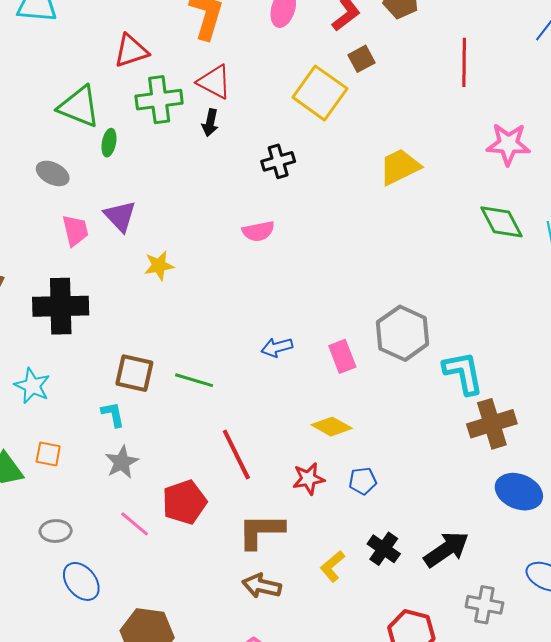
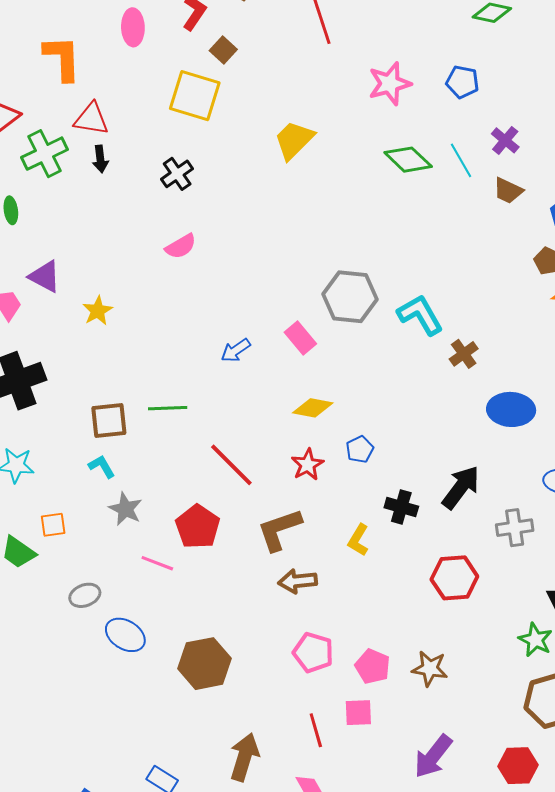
brown cross: (492, 424) -> (464, 354), size x0.6

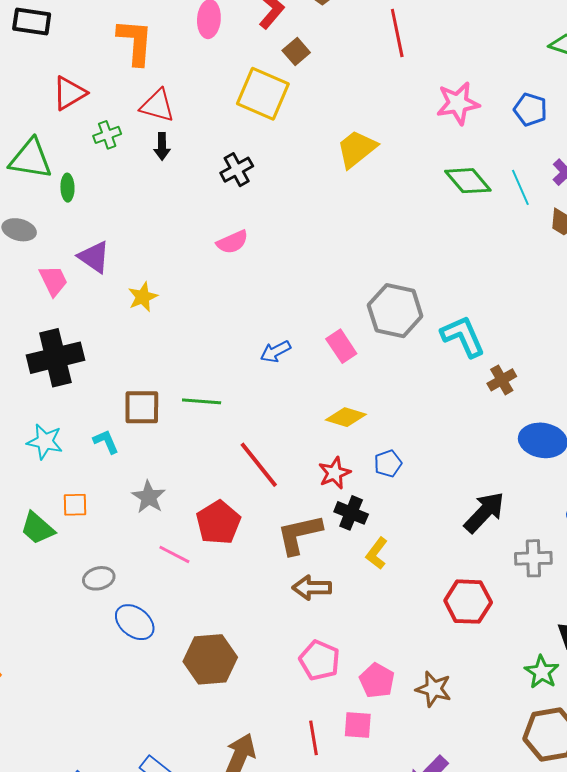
green cross: (45, 154) -> (107, 135), size x0.6
cyan L-shape: (102, 466) -> (106, 442), moved
black cross: (401, 507) -> (351, 513), moved

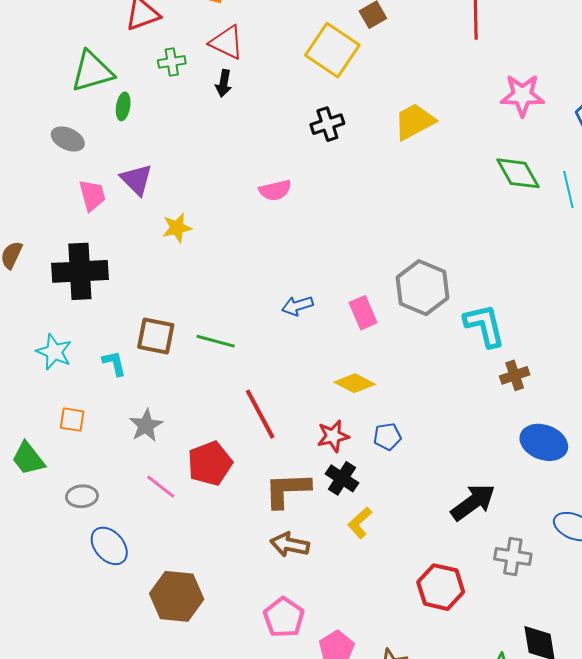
green triangle: (31, 159) -> (92, 71), turned -36
black cross: (237, 170) -> (327, 124), moved
green trapezoid: (37, 528) -> (28, 459), moved

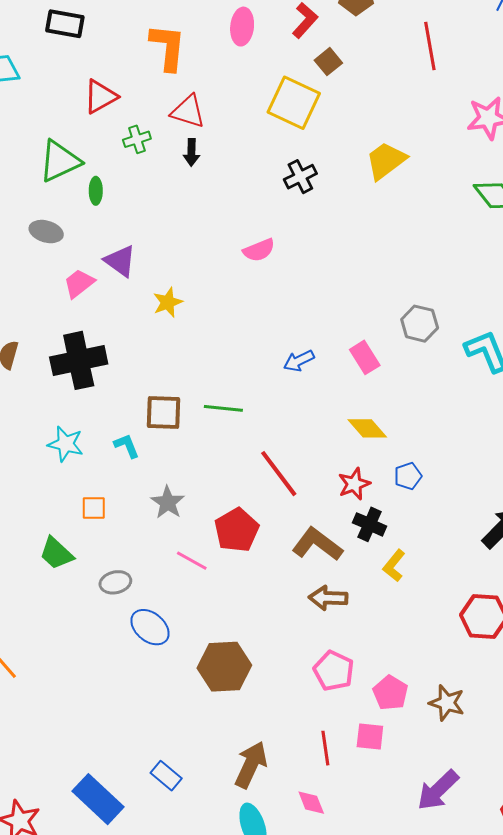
pink trapezoid: (92, 195) -> (79, 283), turned -104
gray hexagon: (422, 288) -> (420, 324), size x0.7
yellow diamond: (355, 383) -> (367, 428), turned 30
brown L-shape: (287, 490) -> (317, 544), turned 48

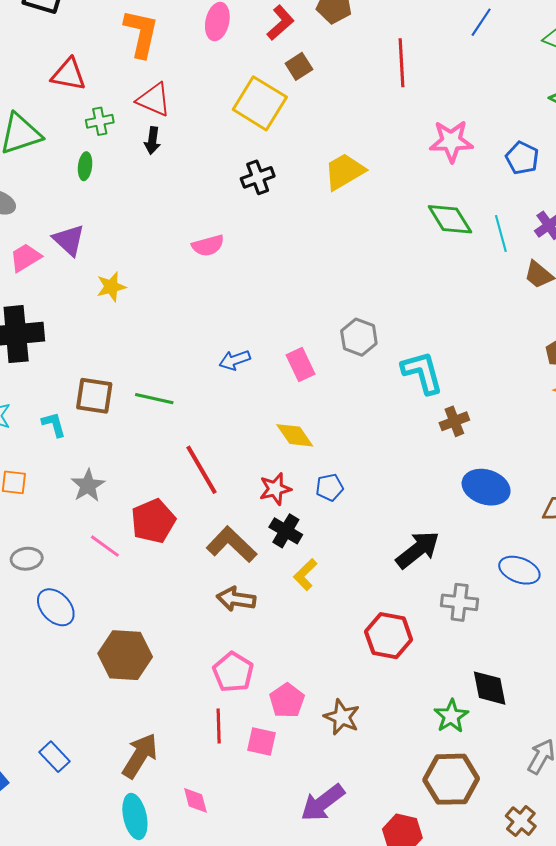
red triangle: (100, 97) -> (68, 75), turned 33
green ellipse: (96, 191) -> (85, 166), moved
red line: (325, 748) -> (219, 726), moved

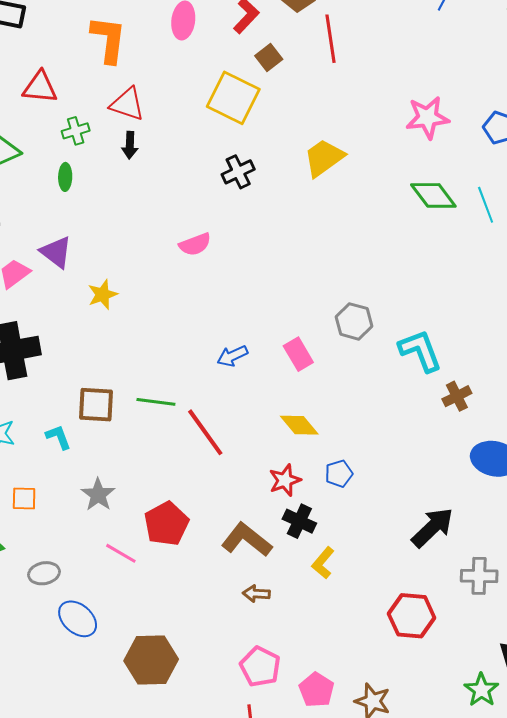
red line: (402, 63) -> (331, 39), moved
red line: (202, 470) -> (205, 432), moved
brown arrow: (236, 599) -> (256, 594), size x0.7

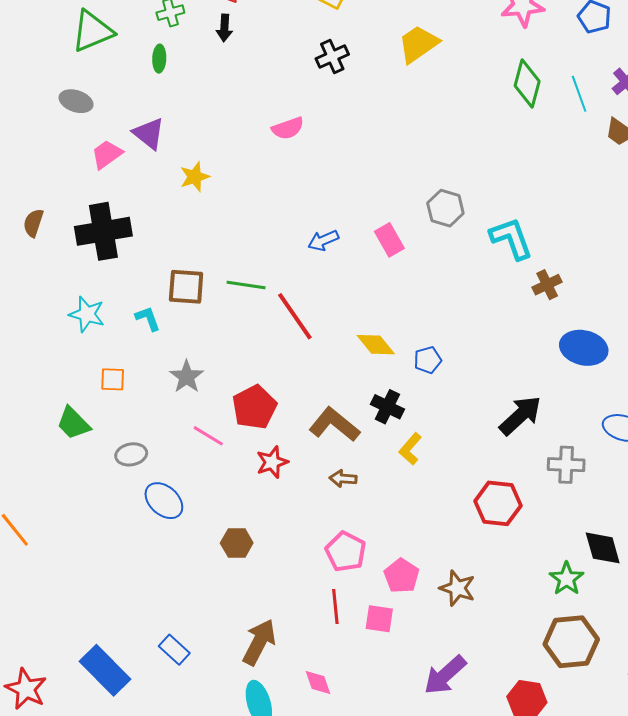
green diamond: (433, 195) -> (527, 84), turned 51
yellow diamond: (299, 425) -> (376, 345), moved
red star: (285, 480) -> (272, 462), moved
brown hexagon: (151, 660) -> (237, 543), size x0.6

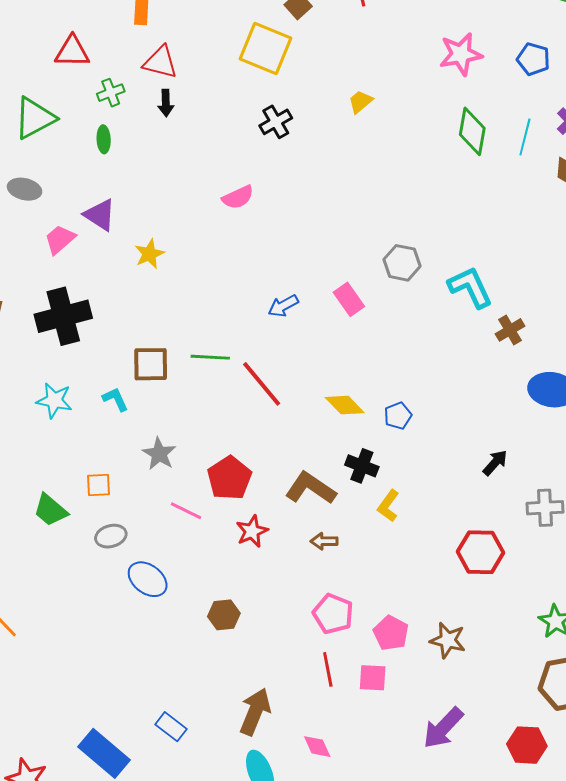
yellow trapezoid: (418, 44) -> (360, 102), size x0.6
cyan line: (579, 94) -> (525, 137), turned 39
orange square: (113, 379) -> (99, 485), moved
black arrow: (520, 415) -> (495, 463), size x0.6

